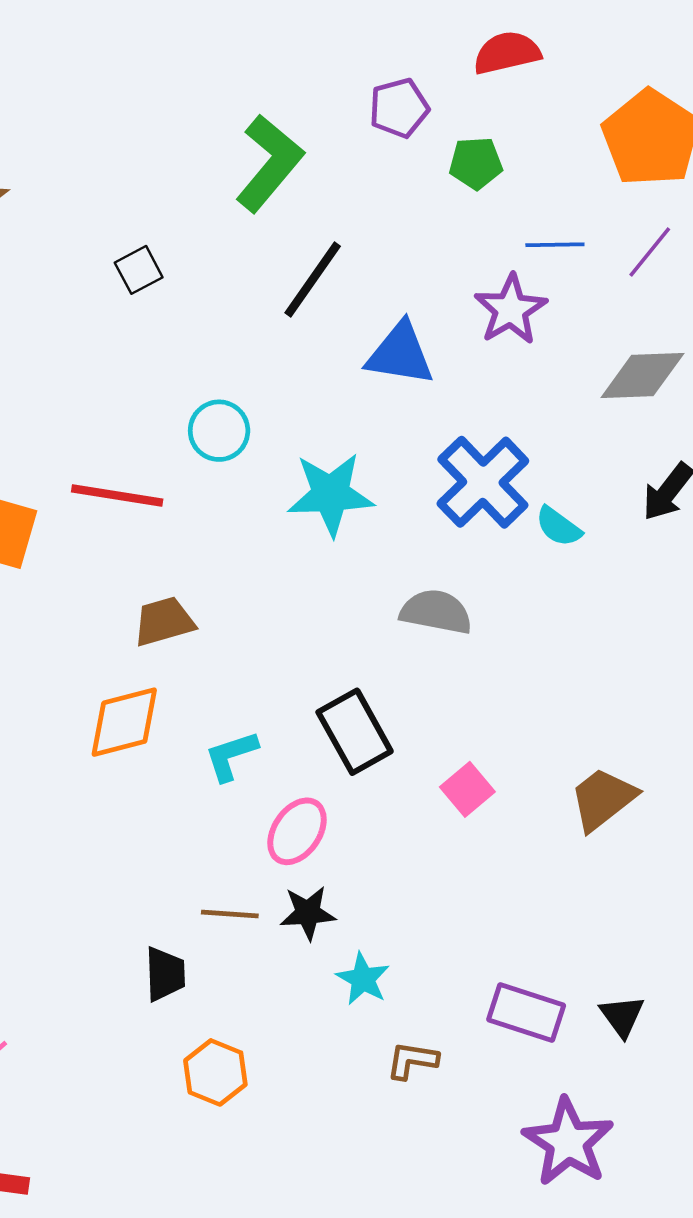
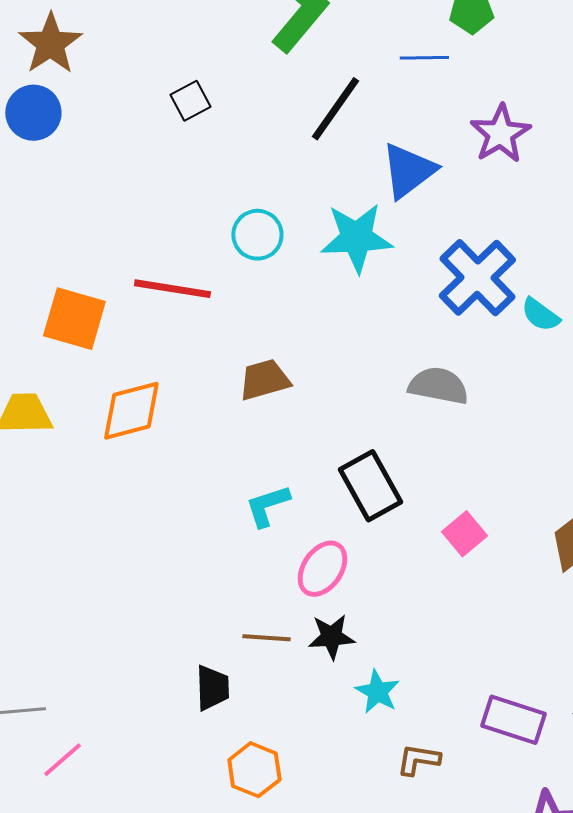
blue line: (555, 245) -> (424, 58), moved
blue triangle: (400, 354) -> (408, 171), turned -46
cyan star: (331, 494) -> (356, 238), moved
brown trapezoid: (164, 621) -> (264, 380), moved
orange diamond: (124, 722) -> (131, 411), moved

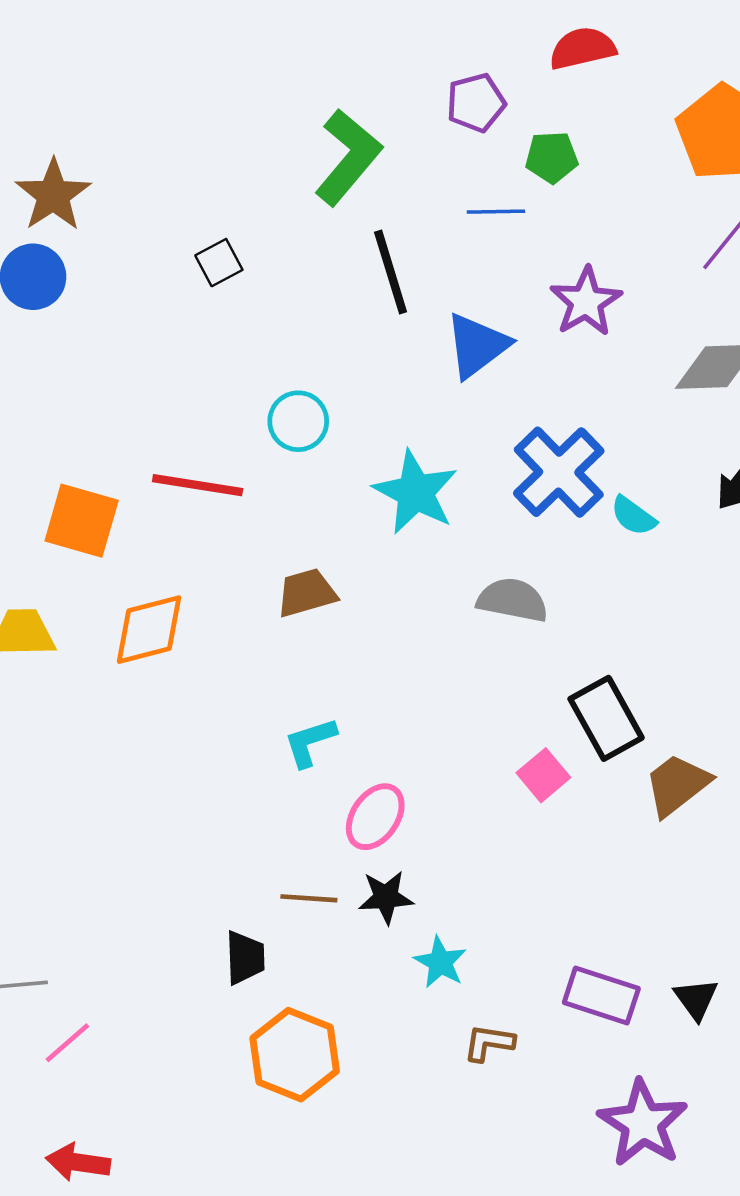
black line: (335, 109) -> (391, 272), turned -52
cyan star: (356, 238) -> (415, 492), moved, turned 30
black rectangle: (370, 486) -> (606, 718), moved
orange hexagon: (254, 770) -> (295, 1055), size x1.4

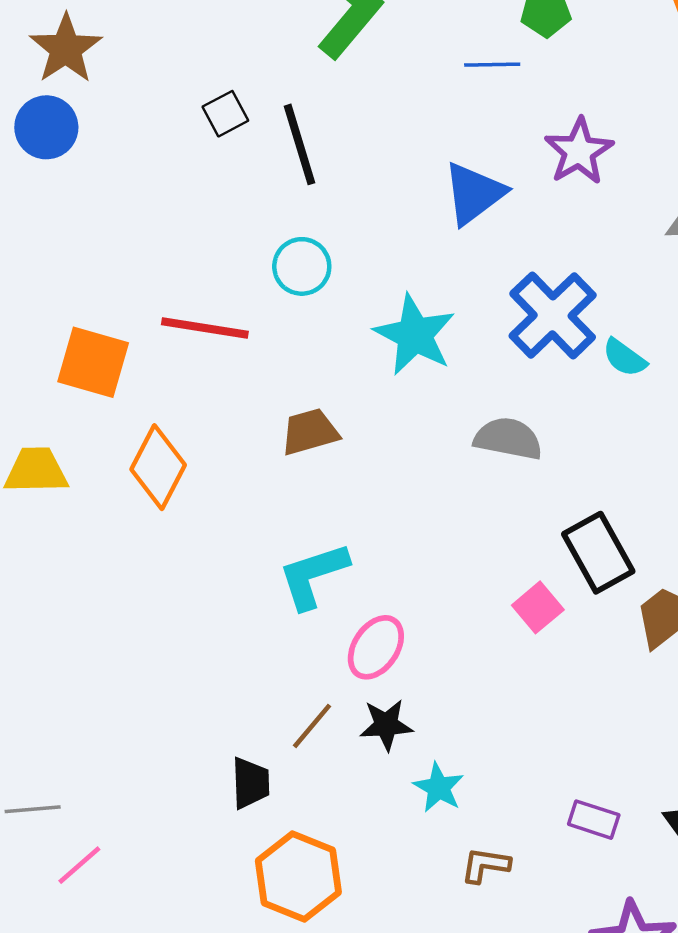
black line: (391, 272) -> (300, 144), moved
orange diamond: (149, 630) -> (158, 467), turned -48
cyan L-shape: (310, 742) -> (313, 575), size x1.4
brown line: (309, 898) -> (312, 726), turned -54
purple rectangle: (601, 995) -> (594, 820), size x0.7

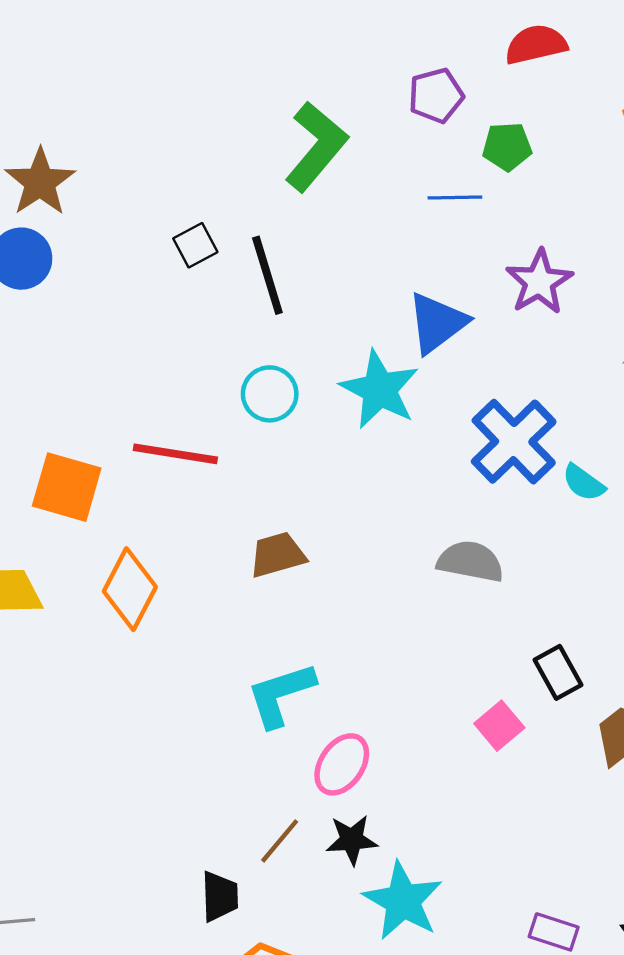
cyan star: (415, 335) -> (379, 389), moved
black rectangle: (598, 553) -> (558, 672), size x0.7
cyan star: (439, 788) -> (403, 901), size x1.6

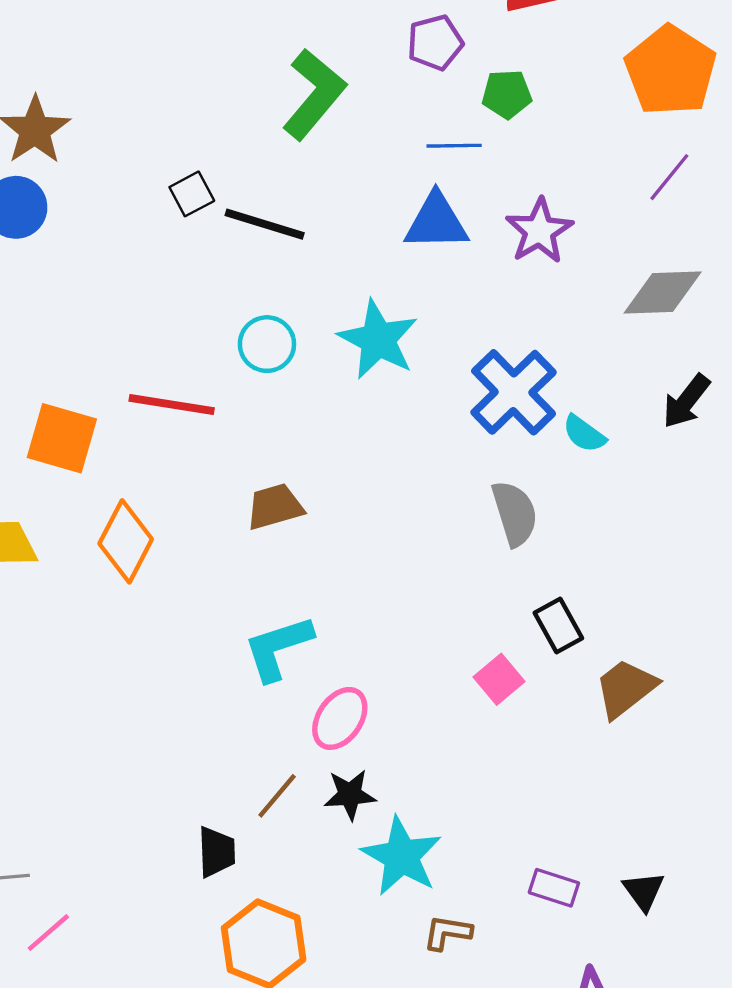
black line: (267, 275) -> (265, 224), turned -56
blue triangle: (437, 323) -> (436, 222), moved, turned 36
gray semicircle: (470, 561) -> (515, 513), moved, turned 62

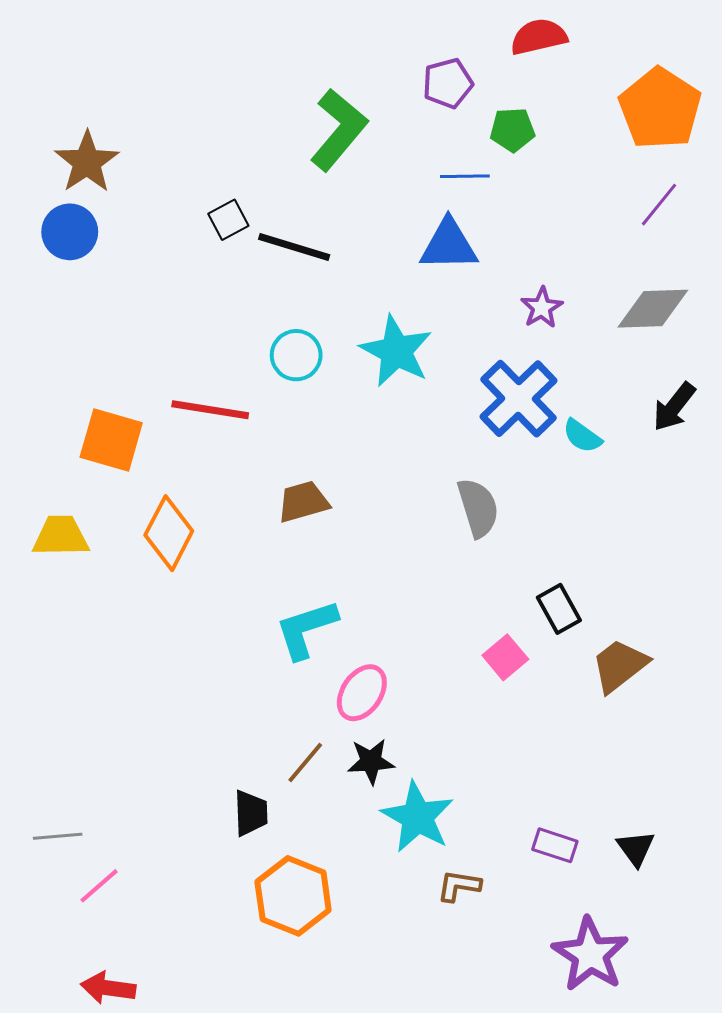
purple star: (539, 231) -> (542, 308), moved, size x0.7
gray semicircle: (515, 513) -> (478, 508), moved

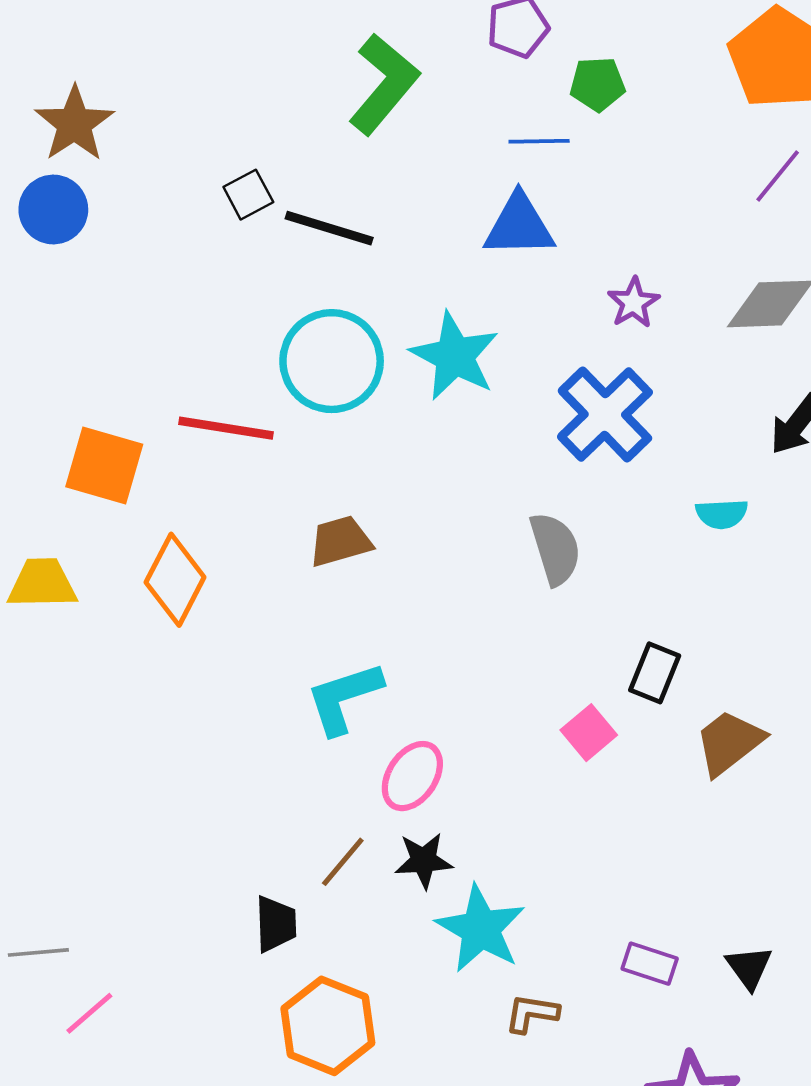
cyan circle: (296, 355) -> (332, 361), size x1.6
cyan semicircle: (582, 436) -> (722, 514), moved, turned -39
black rectangle: (559, 609) -> (655, 673), turned 51

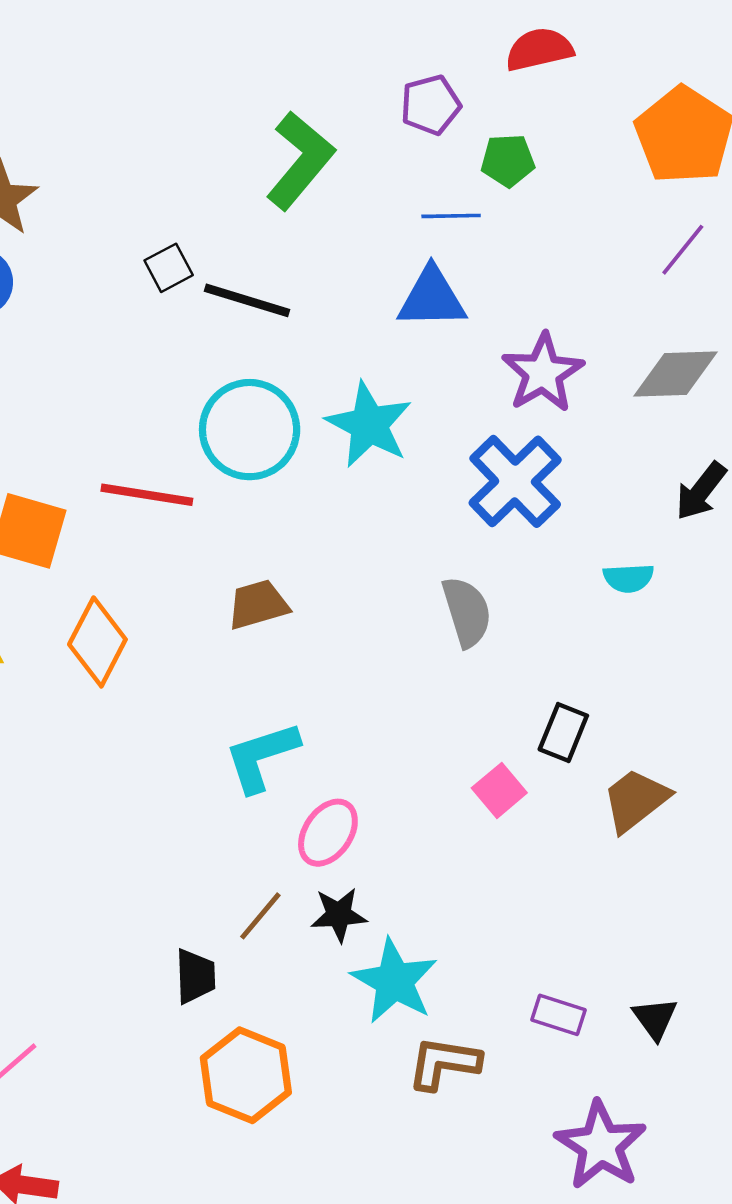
purple star: (634, 303) -> (543, 373), size x1.6
brown L-shape: (532, 1013) -> (444, 1063), size x1.4

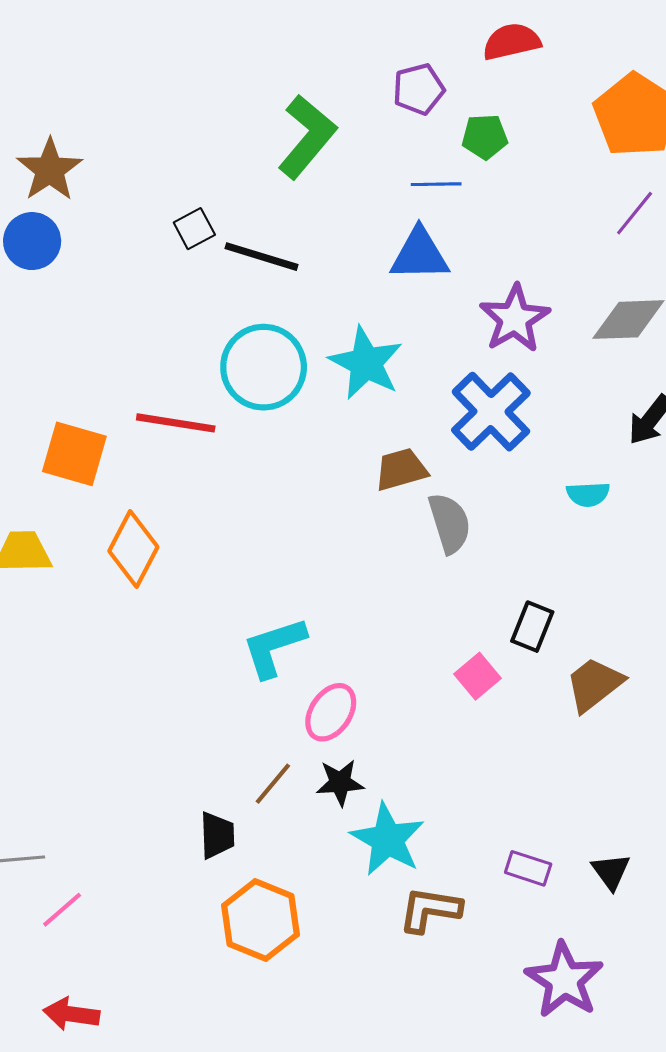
brown trapezoid: (258, 605) -> (401, 469), moved

